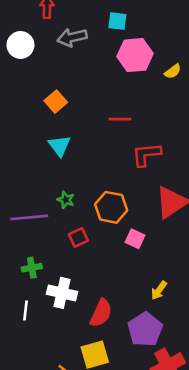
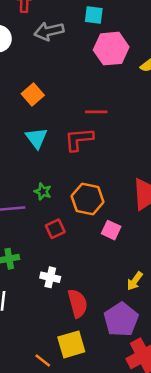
red L-shape: (146, 154) -> (79, 139), moved
white cross: (62, 293) -> (50, 277), moved, size x0.7
red semicircle: (101, 313) -> (78, 303), turned -40

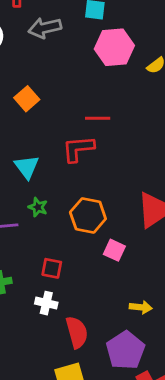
cyan triangle: (37, 138) -> (27, 167), moved
red square: (55, 229) -> (52, 268), moved, turned 36
yellow arrow: (135, 281) -> (141, 307), turned -120

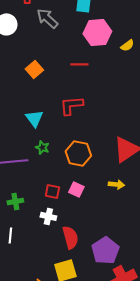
gray arrow: (45, 28) -> (47, 18), turned 55
red line: (98, 118) -> (79, 64), moved
pink square: (114, 250) -> (76, 189), moved
yellow arrow: (141, 307) -> (116, 184), moved

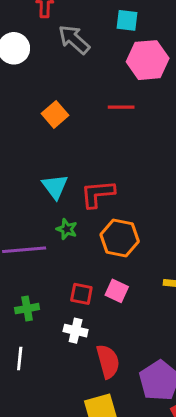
red L-shape: (71, 105) -> (98, 194), moved

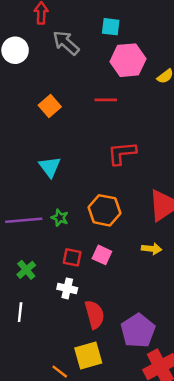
red L-shape: (98, 194) -> (122, 153), moved
green star: (67, 229) -> (60, 218), moved
green cross: (27, 309) -> (26, 270), turned -30

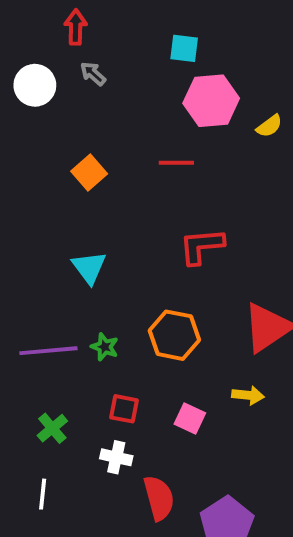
gray arrow: (66, 43) -> (93, 74), moved, size x0.6
pink square: (102, 255) -> (190, 419), moved

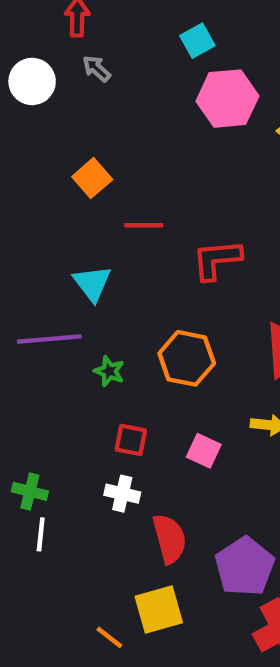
cyan square: (184, 48) -> (197, 41), turned -36
red line: (176, 163) -> (144, 225), moved
purple line: (48, 351) -> (49, 339), moved
green cross: (52, 428) -> (30, 491), moved, turned -36

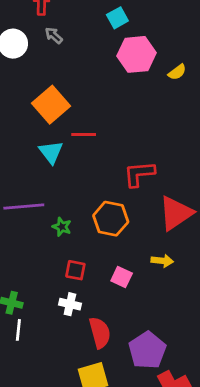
orange square: (92, 178) -> (51, 105), size x1.5
red L-shape: (217, 260) -> (139, 174), moved
cyan triangle: (92, 283) -> (51, 152), moved

